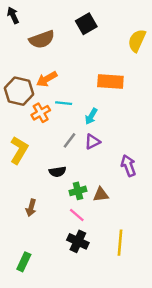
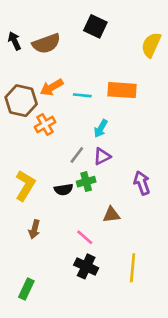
black arrow: (13, 15) -> (14, 41), moved
black square: (86, 24) -> (95, 26), turned -35
cyan line: (64, 103) -> (82, 95), moved
yellow L-shape: (19, 150) -> (25, 186), moved
green cross: (78, 191) -> (86, 182), moved

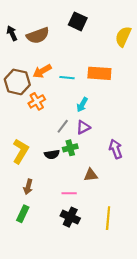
pink line: (85, 237) -> (69, 193), turned -40
green rectangle: (26, 289) -> (23, 214), moved

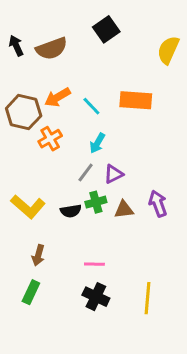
black square: (78, 21) -> (106, 29), turned 30
cyan line: (67, 78) -> (91, 106), turned 40
cyan arrow: (82, 105) -> (97, 143), moved
yellow L-shape: (21, 151) -> (28, 207), turned 100
brown triangle: (91, 175) -> (124, 209), moved

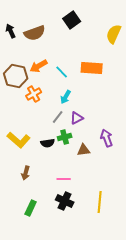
brown triangle: (124, 209) -> (84, 150), moved
green rectangle: (31, 292) -> (31, 208), moved

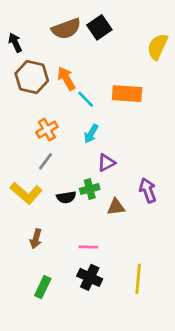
brown semicircle: (35, 33) -> (66, 29), moved
orange arrow: (39, 66) -> (66, 78), moved, turned 90
brown hexagon: (16, 76) -> (32, 77), moved
gray line: (58, 117) -> (46, 161), moved

